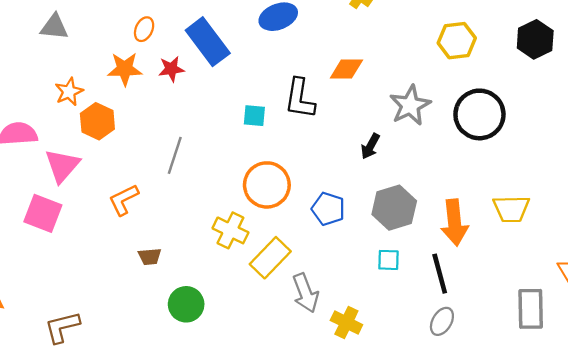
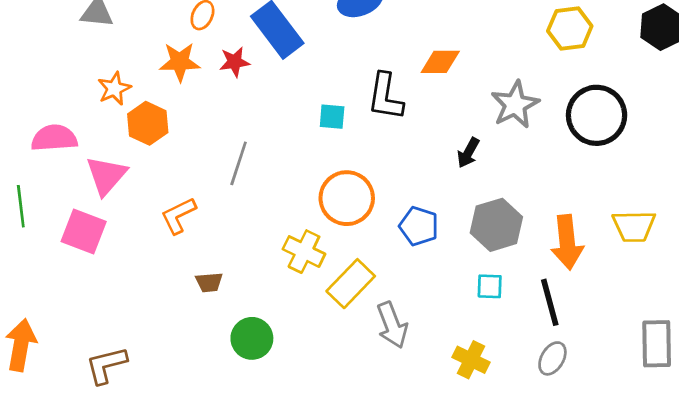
yellow cross: (346, 323) -> (471, 360), moved

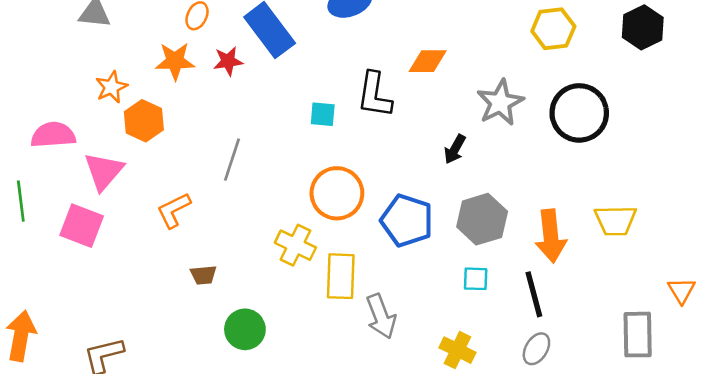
blue pentagon: (419, 226) -> (407, 220), size x1.4
yellow rectangle: (351, 284) -> (341, 276), turned -42

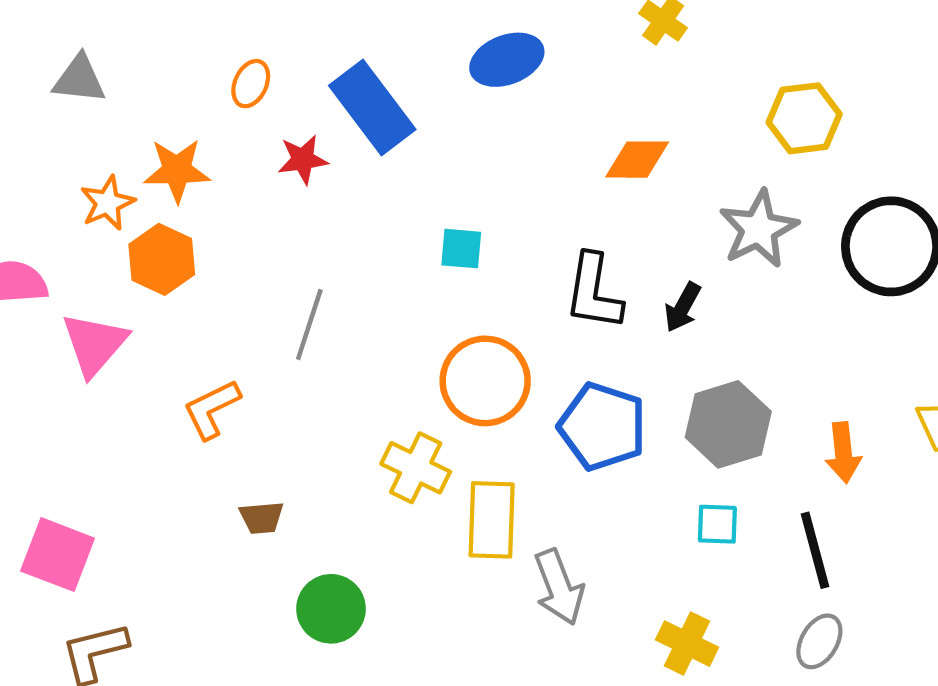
yellow hexagon: (553, 29) -> (804, 118), moved
orange star: (175, 61) -> (177, 170), moved
black L-shape: (375, 95) -> (594, 292), moved
pink square: (82, 226) -> (58, 555), moved
orange arrow: (551, 236) -> (843, 453), size x0.7

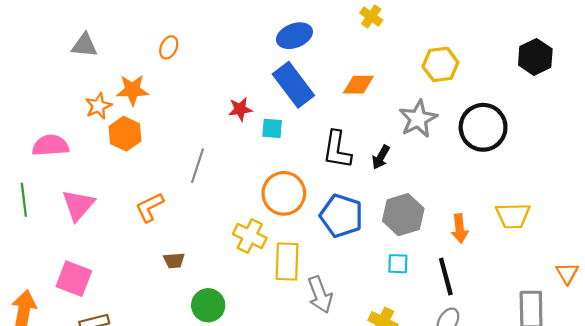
blue rectangle: (372, 107) -> (293, 85), moved
red star: (303, 160) -> (240, 109), moved
pink triangle: (94, 344) -> (78, 205), moved

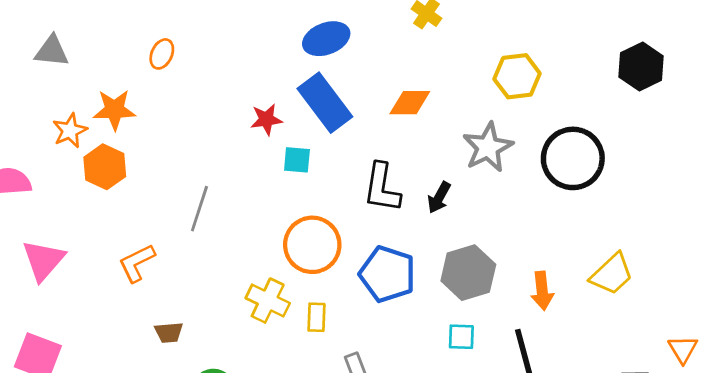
red star: (240, 109) -> (266, 119), moved
yellow trapezoid: (513, 216) -> (612, 274), turned -42
yellow rectangle: (287, 262) -> (316, 317), moved, size x0.6

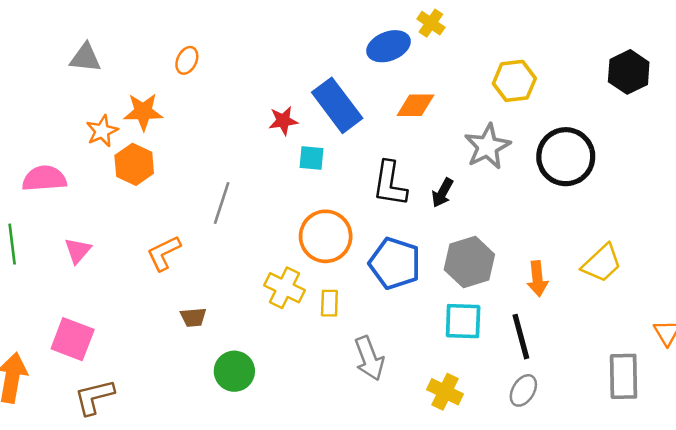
blue ellipse: (326, 39) -> (389, 46), moved
pink triangle: (43, 260) -> (78, 250), size x0.7
cyan square: (461, 337) -> (463, 321), size x1.5

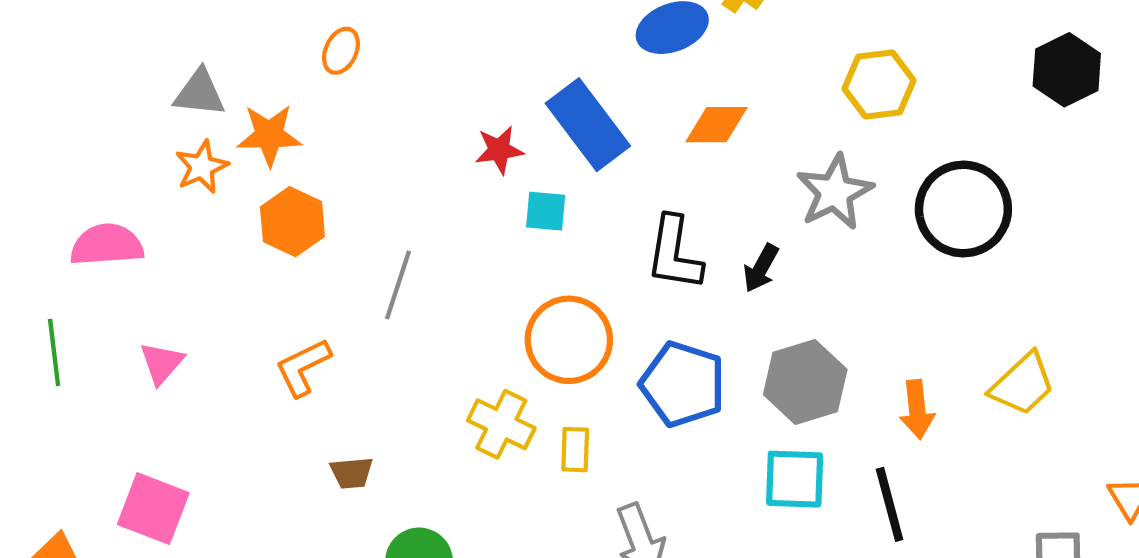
gray triangle: (85, 58) -> (200, 93), moved
orange hexagon: (134, 164) -> (292, 222), moved

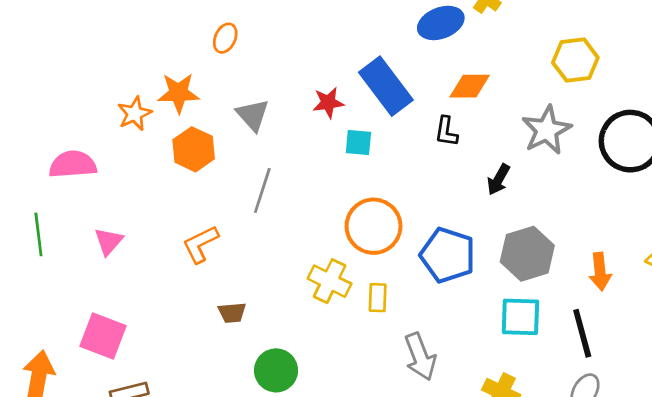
gray triangle: (200, 93) -> (253, 115), moved, turned 42
black L-shape: (674, 253) -> (446, 131), moved, size x0.6

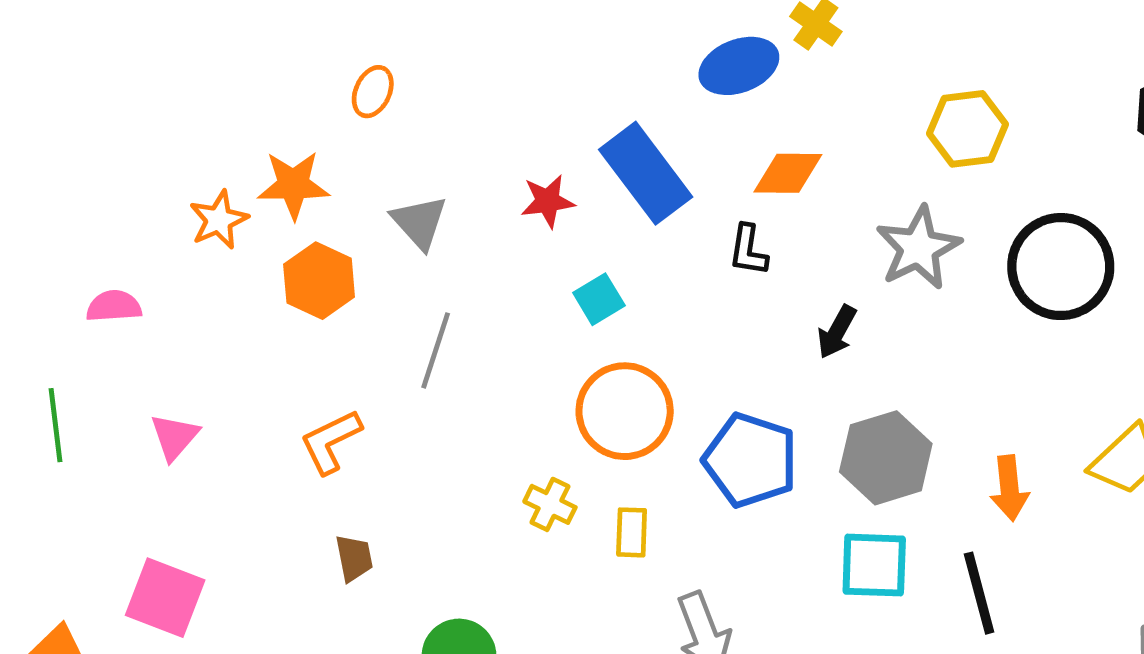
cyan square: (358, 142) -> (599, 299), moved, turned -36
pink semicircle: (73, 164) -> (114, 306), size x0.7
yellow cross: (330, 281) -> (550, 504), size x0.7
brown trapezoid: (232, 313) -> (354, 558), moved, turned -96

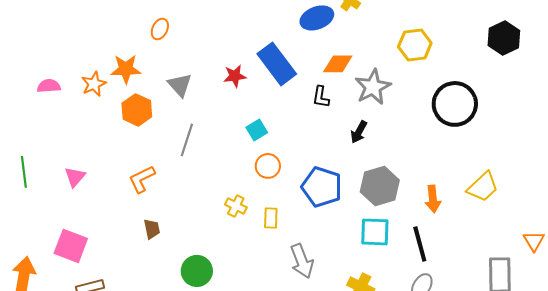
gray star: (918, 248) -> (373, 87), moved
cyan square: (599, 299) -> (257, 130), moved
pink semicircle: (114, 306) -> (49, 86), moved
orange circle: (625, 411) -> (268, 166), size x0.6

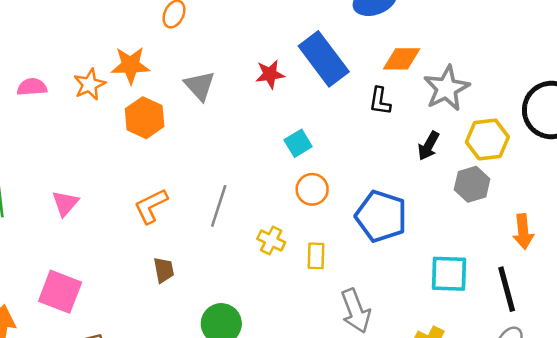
yellow hexagon: (415, 45) -> (487, 139), moved
gray line: (187, 140) -> (219, 206), moved
gray hexagon: (380, 186) -> (472, 184), moved, size x0.7

